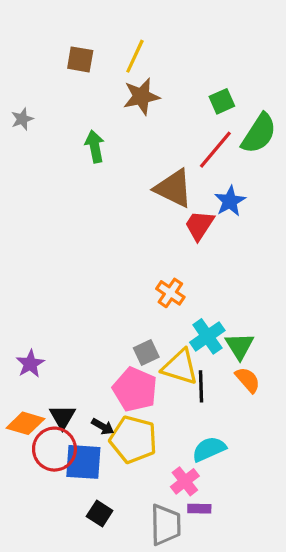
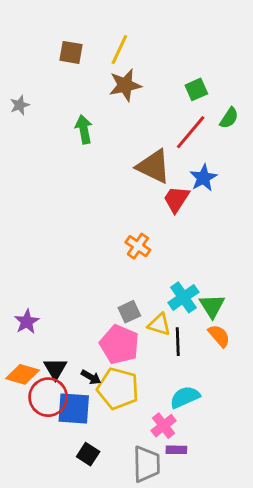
green semicircle: (259, 134) -> (229, 118), size x0.6
orange cross: (170, 293) -> (138, 246), moved
yellow triangle: (180, 367) -> (159, 324), size x0.7

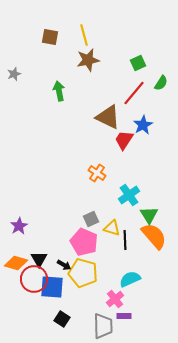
yellow line: (119, 50) -> (84, 35), turned -40
cyan cross: (183, 297) -> (129, 195), moved
orange semicircle: (219, 336) -> (154, 236), size x1.6

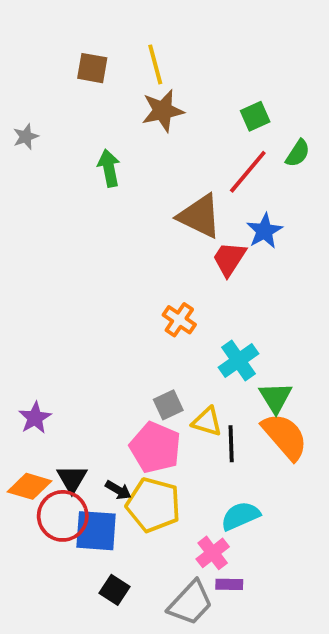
gray trapezoid: (103, 326) -> (190, 603), turned 44

